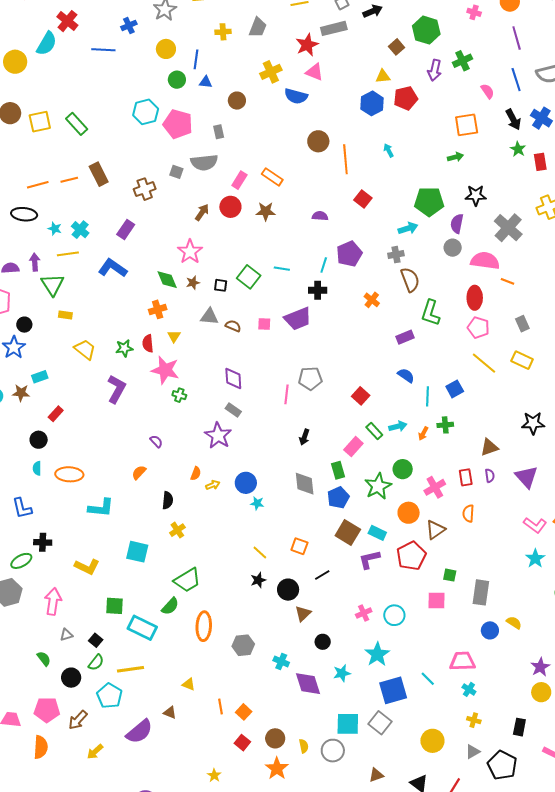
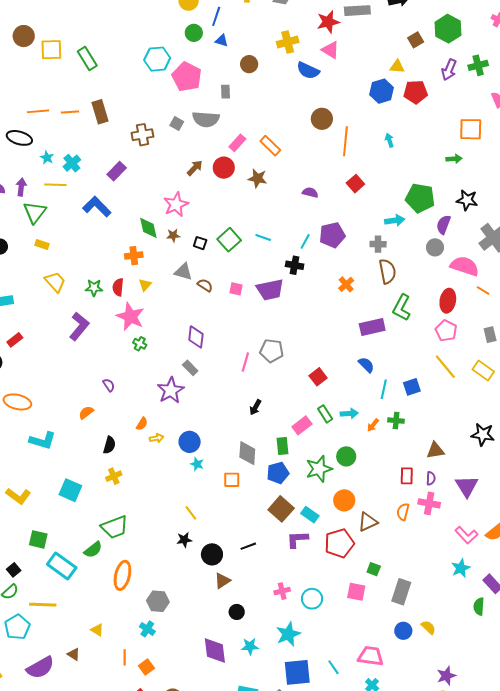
purple rectangle: (405, 337) -> (372, 327), size x1.4
pink cross: (435, 487) -> (429, 503), moved, turned 30
orange square: (299, 546) -> (232, 480), moved, turned -30
cyan cross: (281, 661) -> (147, 629), moved

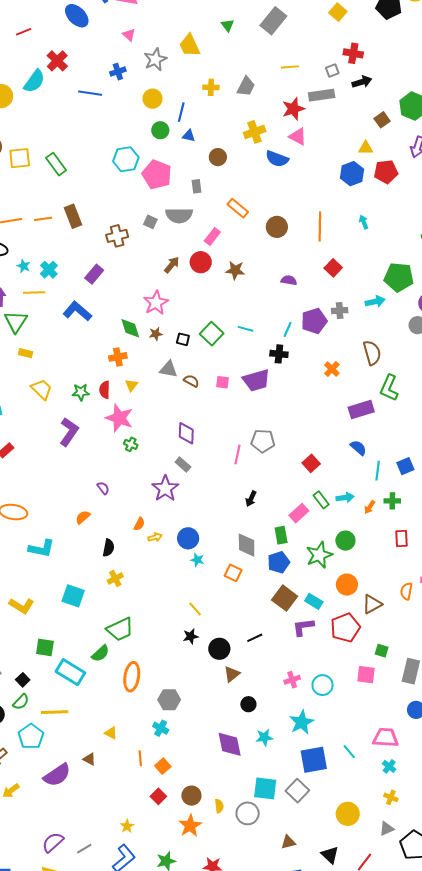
brown circle: (322, 119) -> (277, 227), moved
orange rectangle: (270, 146) -> (238, 208), moved
gray cross: (378, 244) -> (340, 311), moved
red rectangle: (407, 476) -> (401, 538), moved
orange square: (232, 480) -> (233, 573), turned 30

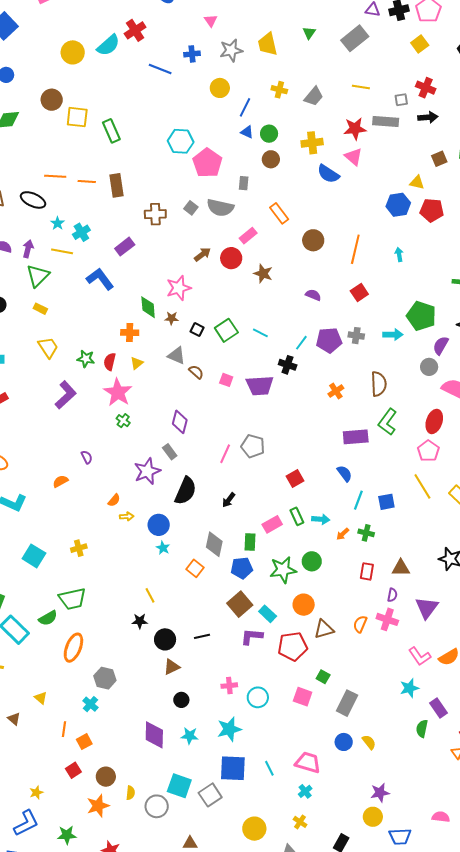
green circle: (160, 130) -> (269, 134), moved
black semicircle: (109, 548) -> (186, 491), moved, size x1.6

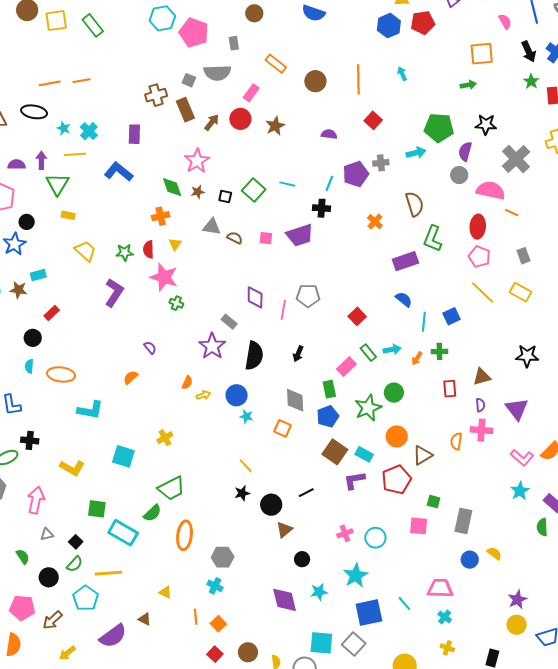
brown rectangle: (117, 185) -> (185, 110), moved
purple rectangle: (125, 247) -> (134, 134), turned -36
brown star: (263, 274) -> (275, 126), turned -30
purple diamond: (180, 422) -> (255, 297), moved

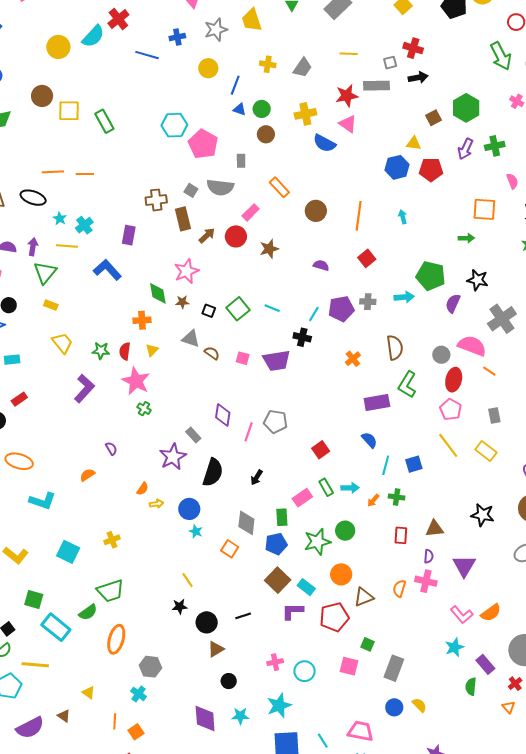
gray circle: (459, 175) -> (441, 355), moved

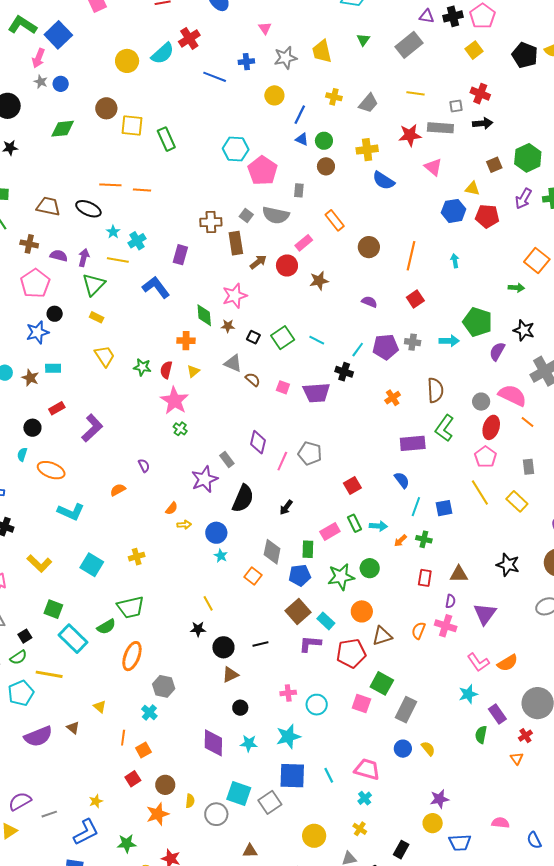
pink triangle: (348, 124) -> (433, 167), moved
orange square: (484, 209) -> (537, 261), turned 30
purple L-shape: (84, 389) -> (92, 428), moved
green square: (367, 644) -> (382, 683), size x1.6

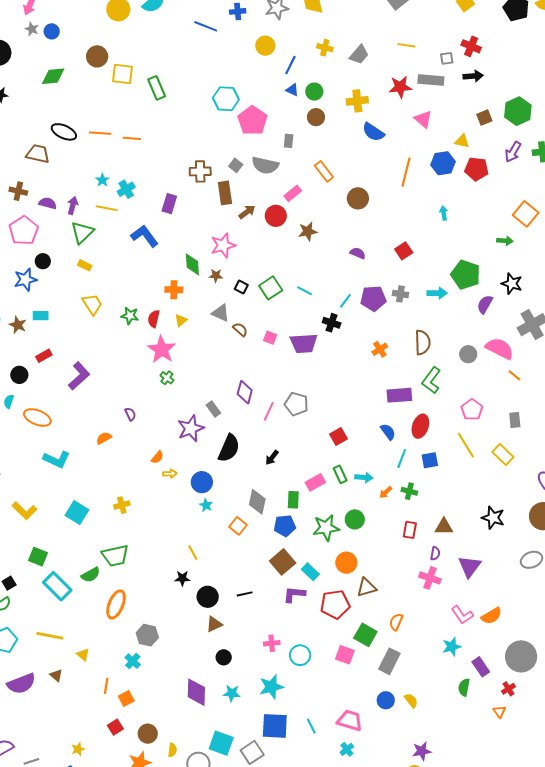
black ellipse: (88, 209) -> (64, 132), moved
orange line: (411, 256) -> (406, 172), moved
red ellipse: (491, 427) -> (420, 426), moved
orange semicircle: (419, 631) -> (396, 622), moved
yellow line: (49, 674) -> (50, 636), moved

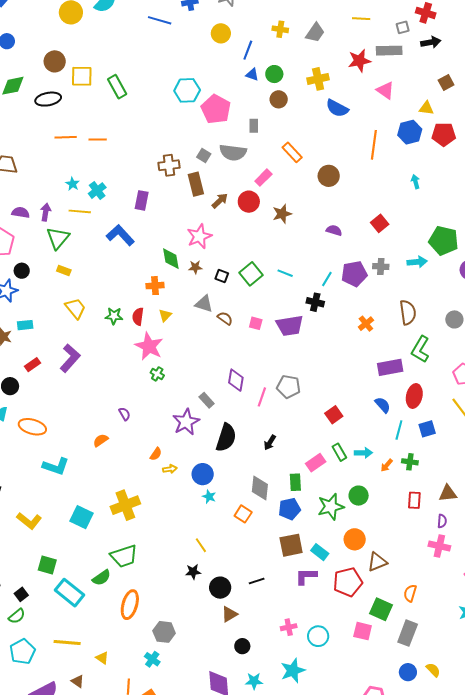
black ellipse: (64, 132) -> (48, 99), moved, turned -30
purple L-shape: (79, 376) -> (70, 358), moved
yellow cross: (122, 505) -> (125, 505), size x1.8
brown square: (283, 562) -> (291, 545), turned 35

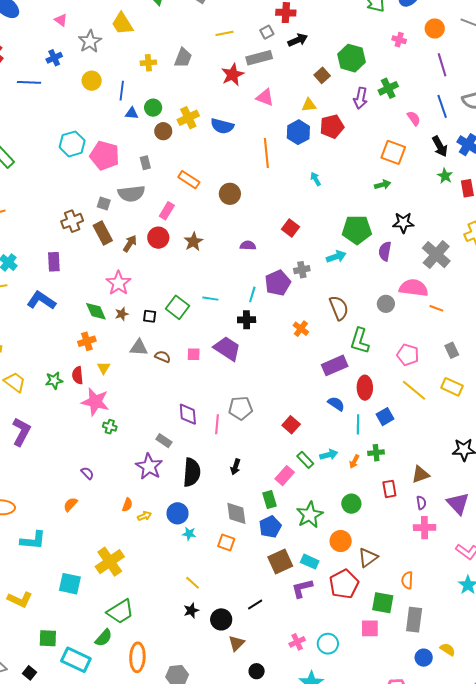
yellow cross: (318, 79) -> (188, 118), moved
purple trapezoid: (290, 326) -> (227, 348), turned -124
green circle: (359, 496) -> (351, 504), moved

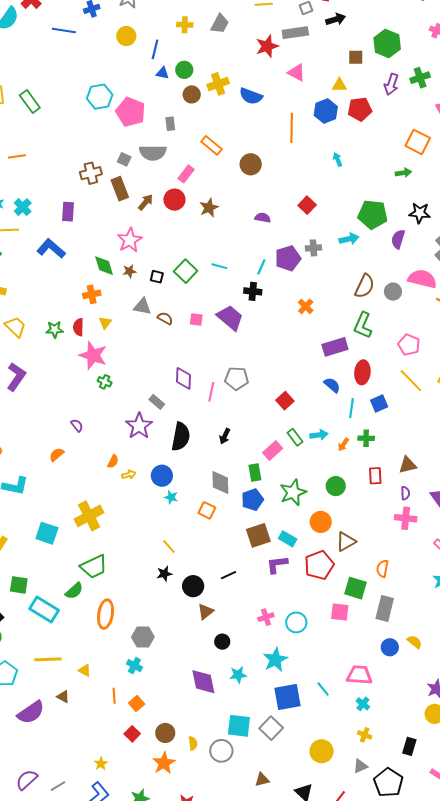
brown square: (322, 75) -> (356, 57), turned 35
brown semicircle: (339, 308) -> (365, 286), moved, turned 40

